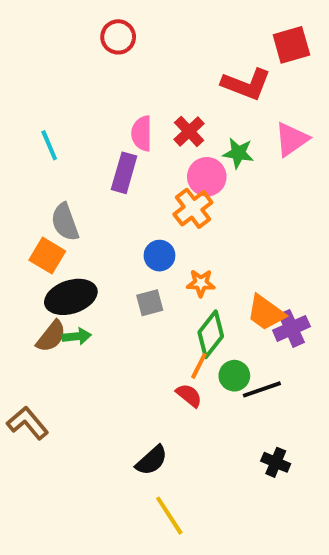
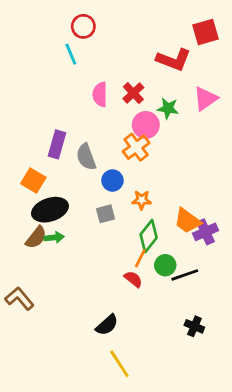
cyan line: (49, 145) -> (71, 54), moved
purple rectangle: (124, 173) -> (57, 144), moved
gray semicircle: (65, 222) -> (86, 157), moved

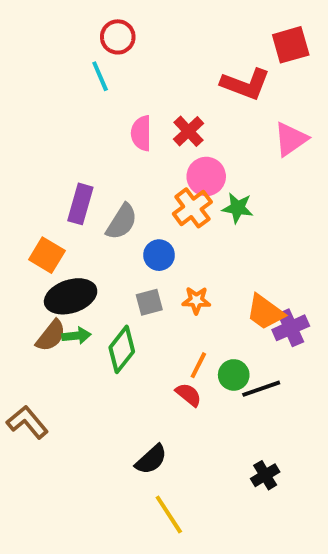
green star: (168, 108) -> (238, 208), moved
gray semicircle: (86, 157) -> (122, 222), turned -128
orange star: (142, 200) -> (196, 300), moved
green diamond: (149, 236) -> (122, 349), moved
black cross: (194, 326) -> (265, 475), moved, turned 36

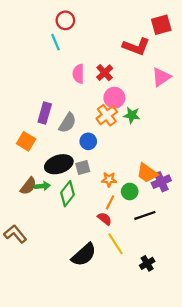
black ellipse: (71, 296) -> (59, 164), moved
orange star: (196, 300) -> (109, 179), moved
green circle: (234, 375) -> (130, 191), moved
black semicircle: (151, 459) -> (84, 255), size x1.4
yellow line: (169, 515) -> (115, 244), moved

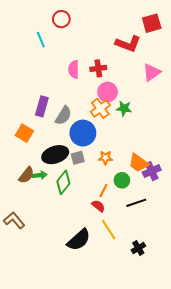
cyan line: (56, 42) -> (41, 40), moved
red cross: (105, 73) -> (98, 68), turned 35
blue circle: (88, 141) -> (83, 133), size x1.6
orange star: (109, 179) -> (105, 158), moved

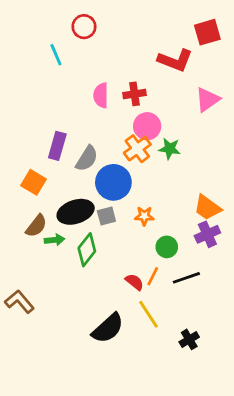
orange trapezoid: (138, 163) -> (207, 208), moved
brown semicircle: (26, 175) -> (36, 226), moved
orange line: (103, 191) -> (153, 276), moved

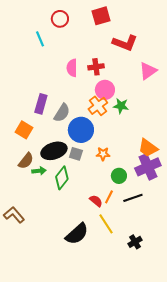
red square: (207, 32) -> (101, 16), moved
gray square: (106, 216) -> (76, 154), turned 32
purple cross: (207, 234) -> (148, 167), size x1.4

